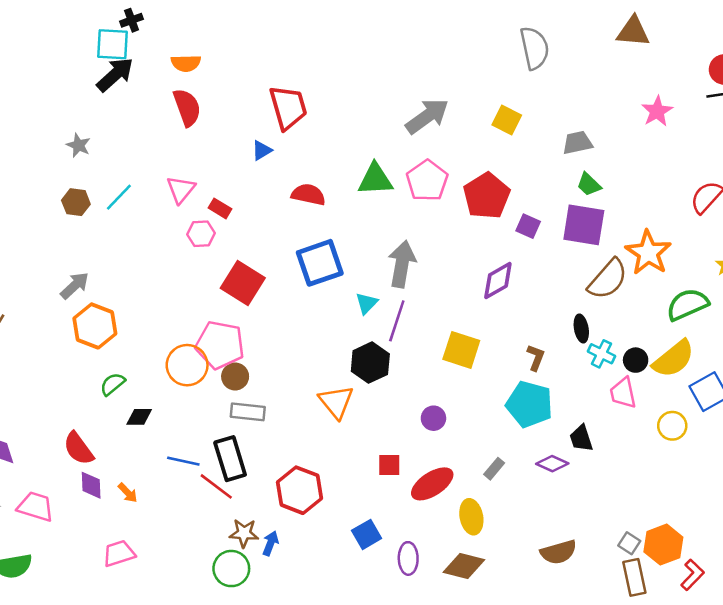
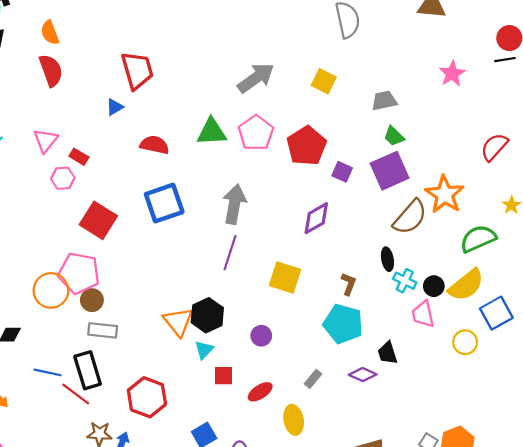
orange semicircle: (186, 63) -> (50, 33), turned 70
purple square: (584, 225) -> (390, 171), turned -33
cyan triangle: (367, 303) -> (204, 350), moved
black hexagon: (370, 363) -> (207, 315), moved
red ellipse: (432, 484) -> (260, 392), size x0.7

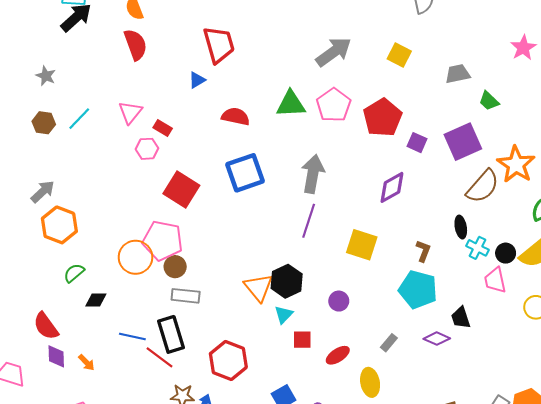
green trapezoid: (394, 136) -> (489, 101), moved

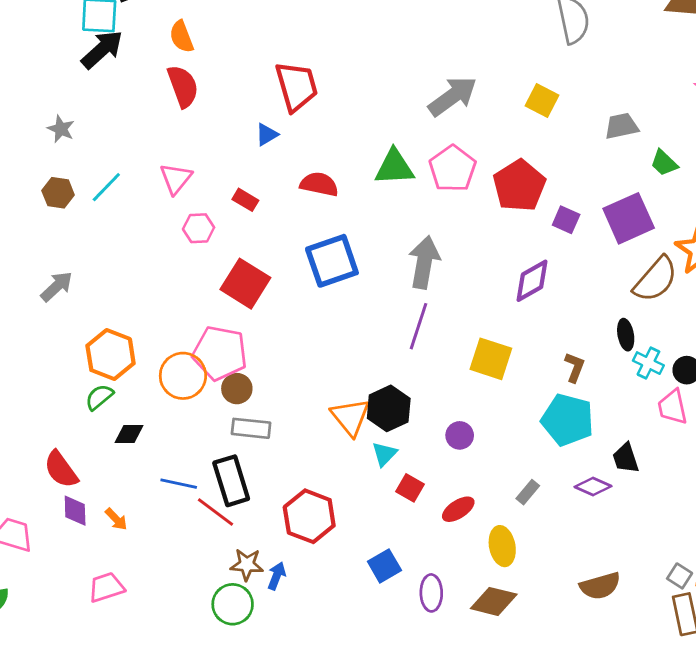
red rectangle: (163, 128) -> (245, 200), moved
orange hexagon: (59, 225) -> (111, 355), moved
red square: (302, 340) -> (410, 488), turned 30

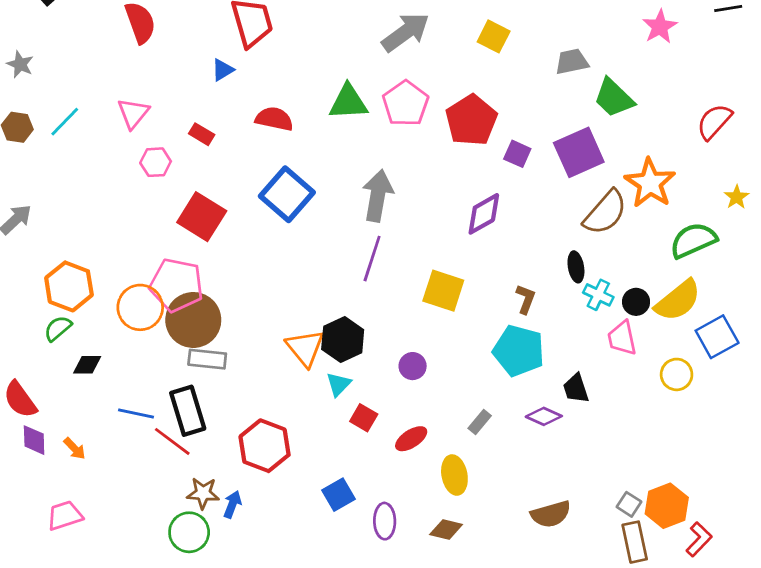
green trapezoid: (664, 163) -> (614, 98), size x1.5
blue square: (332, 261) -> (287, 194), turned -30
brown circle: (237, 389) -> (193, 320), size x1.8
brown diamond: (494, 601) -> (446, 529), size x0.7

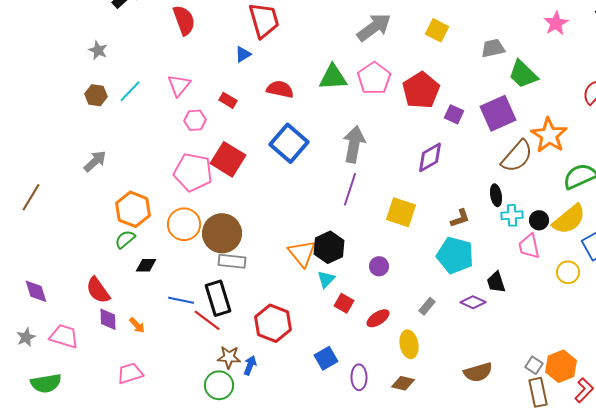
pink pentagon: (177, 285) -> (193, 172), moved
cyan cross: (598, 295) -> (512, 215), turned -30
brown L-shape: (526, 299) -> (460, 218), turned 50

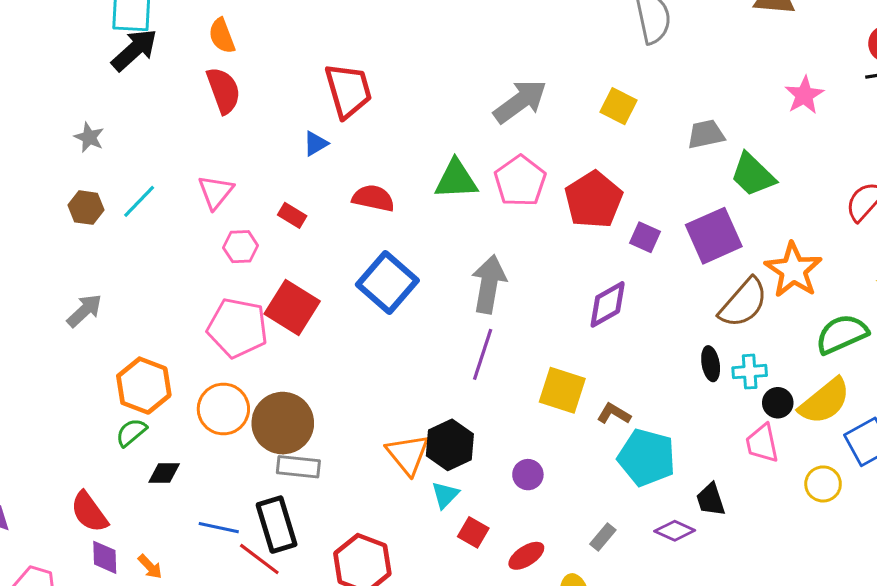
cyan cross: (512, 215) -> (750, 372), moved
brown L-shape: (460, 218) -> (614, 414), moved, turned -130

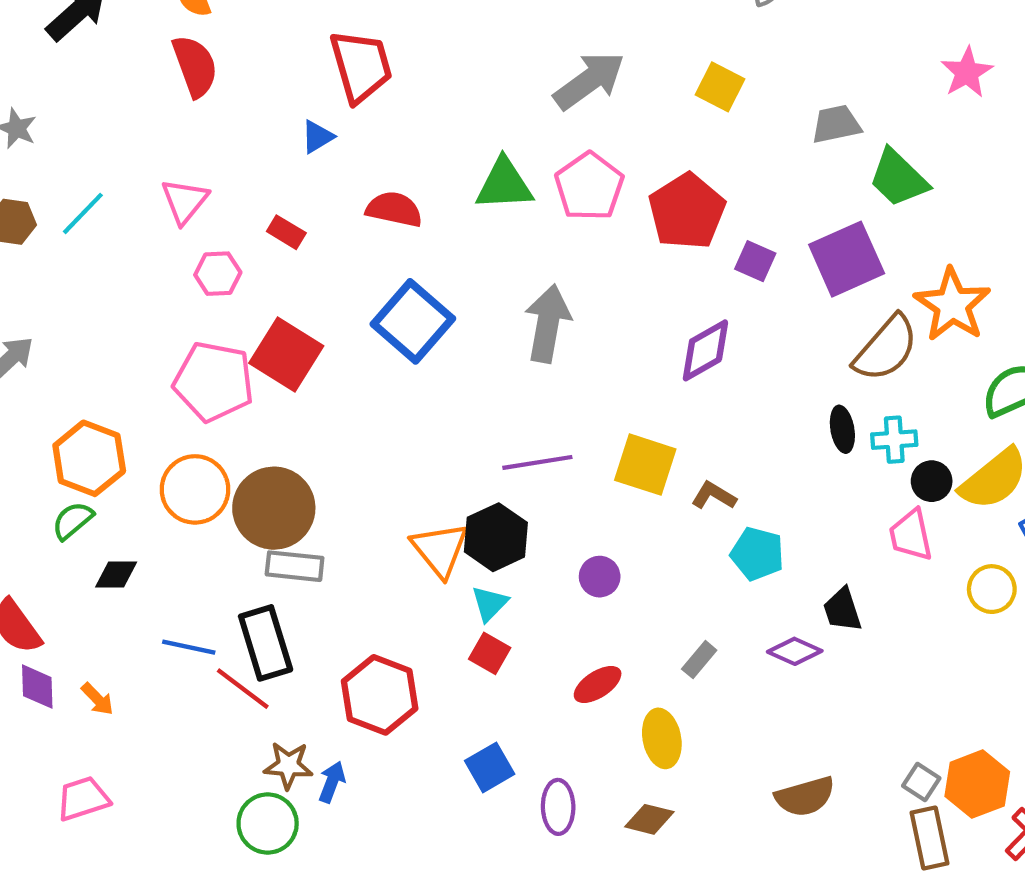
purple line: (483, 354) -> (537, 462), moved, turned 63
cyan pentagon: (647, 457) -> (757, 554), size x0.7
red square: (473, 532) -> (490, 653), moved

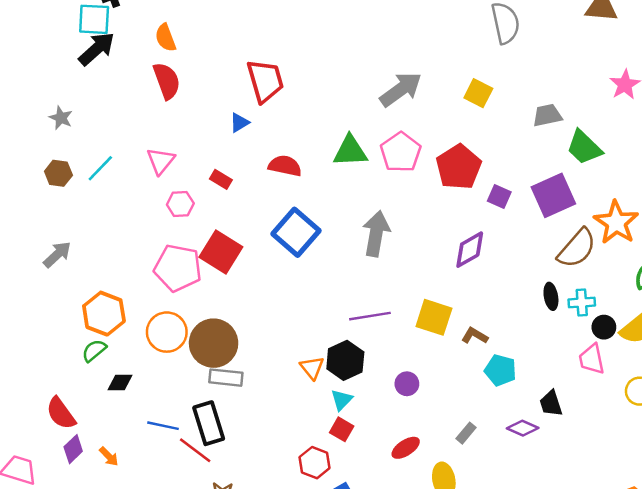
orange triangle: (440, 550) -> (312, 368), size x0.7
purple diamond: (37, 687) -> (73, 449), turned 48
red hexagon: (380, 695) -> (315, 463), moved, size x0.7

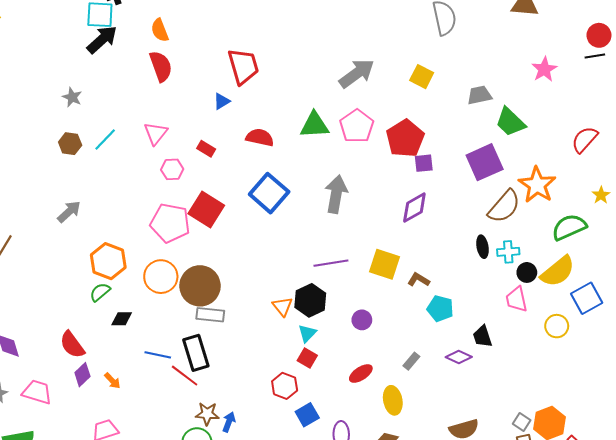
purple square: (499, 197) -> (424, 163), moved, turned -30

